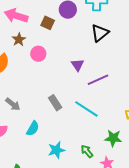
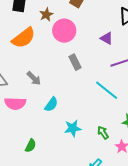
pink circle: (38, 54) -> (64, 31), size x1.5
purple triangle: (77, 65) -> (107, 38), moved, turned -32
gray rectangle: (55, 103) -> (75, 62), moved

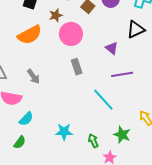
cyan semicircle: (51, 104) -> (26, 119), moved

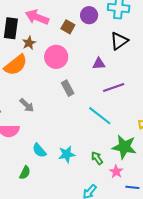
brown star: (56, 15) -> (29, 43), moved
purple triangle: (112, 48) -> (99, 64), turned -32
cyan semicircle: (26, 119) -> (39, 150), moved, turned 105
green star: (122, 135) -> (124, 147), size x1.4

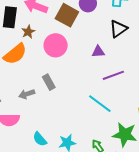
brown square: (68, 27) -> (67, 15), size x1.6
gray rectangle: (68, 88) -> (49, 82), moved
gray arrow: (27, 105) -> (27, 94), turned 119

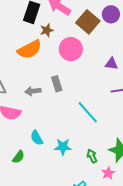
cyan line: (100, 104) -> (88, 112), moved

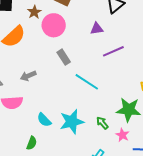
brown star: (47, 30) -> (34, 12), moved
gray rectangle: (57, 84) -> (64, 57), moved
cyan star: (63, 147) -> (72, 122), size x1.4

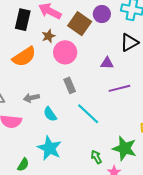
cyan semicircle: (44, 120) -> (50, 114), moved
cyan star: (72, 122) -> (49, 148), moved, turned 30

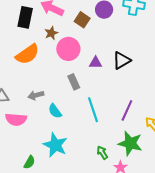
brown square: (80, 24) -> (82, 20), size x0.7
black triangle: (129, 42) -> (122, 60), moved
purple triangle: (107, 63) -> (96, 63), moved
purple line: (120, 88) -> (127, 110), moved, turned -50
cyan line: (88, 114) -> (93, 110), turned 30

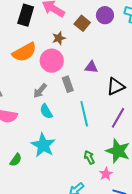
brown star: (51, 33) -> (59, 38), moved
pink circle: (68, 49) -> (52, 61), moved
black triangle: (122, 60) -> (116, 86), moved
gray arrow: (36, 95) -> (40, 91), moved, turned -42

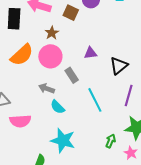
gray arrow: (40, 91) -> (46, 88), turned 84
green arrow: (89, 157) -> (111, 141), turned 64

